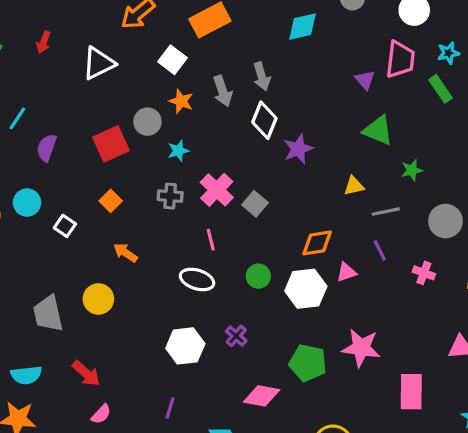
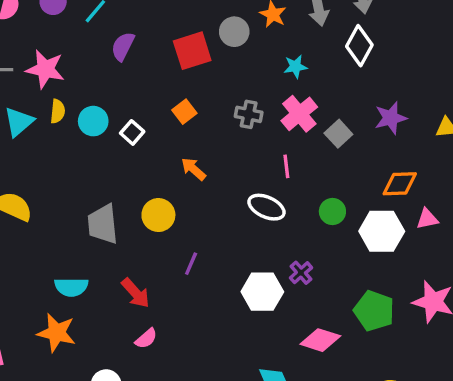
purple star: (298, 149) -> (391, 118), moved
cyan star: (178, 151) -> (295, 67), moved
cyan circle: (27, 203) -> (93, 121), moved
white hexagon: (185, 346) -> (262, 292), moved
purple line: (170, 408) -> (191, 264), moved

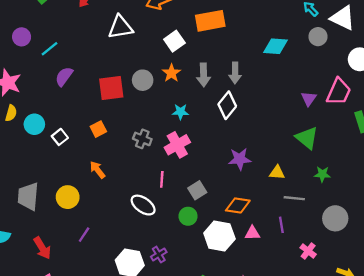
gray square: (338, 134) -> (197, 190), moved

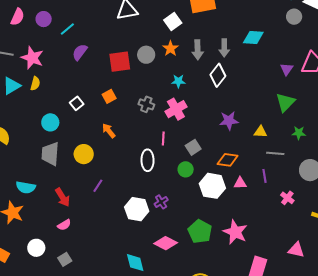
cyan diamond: (276, 46) -> (253, 37), moved
cyan circle: (34, 124) -> (50, 122), moved
green triangle: (307, 138) -> (285, 102), turned 35
white ellipse: (143, 205) -> (148, 160), turned 55

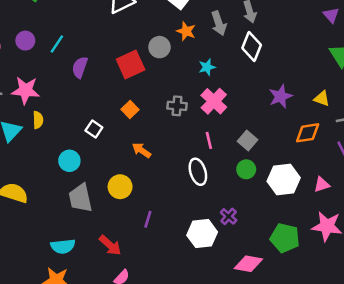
yellow triangle: (260, 132) -> (322, 99), turned 32
orange diamond: (228, 160) -> (308, 133), moved
pink triangle: (240, 183) -> (322, 185), moved

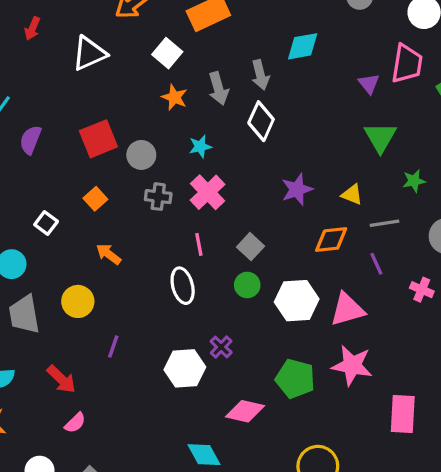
gray circle: (159, 47) -> (141, 155), moved
pink triangle: (322, 185) -> (347, 309), size x1.6

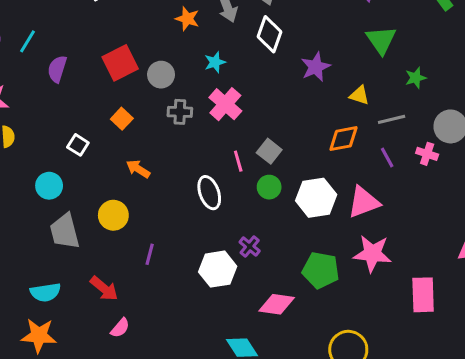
purple star: (297, 189) -> (316, 67), moved
pink line: (199, 244) -> (238, 161), moved
pink cross: (422, 290) -> (427, 154), moved

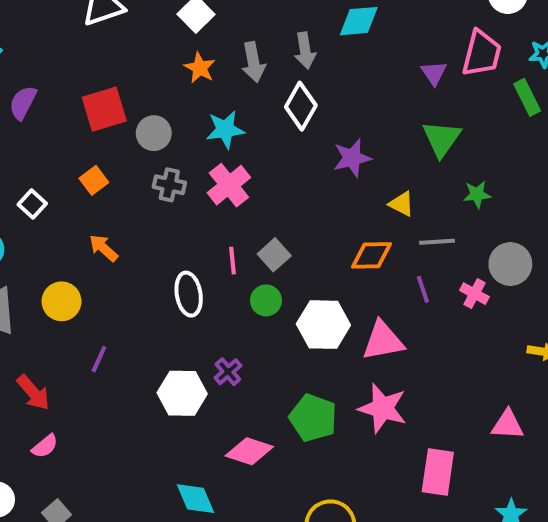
cyan star: (215, 62) -> (225, 130), size x1.4

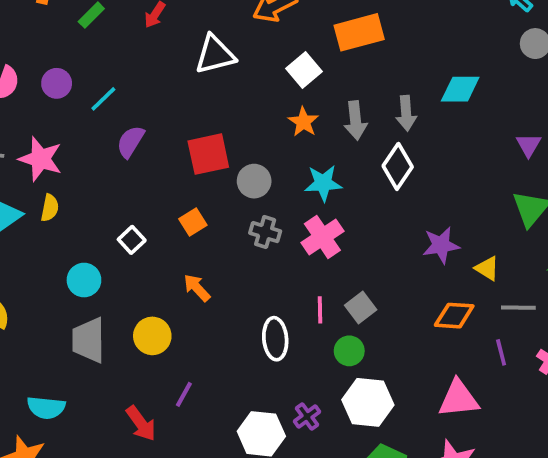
purple star: (352, 158) -> (441, 245), moved
white hexagon: (323, 325) -> (368, 402), moved
red arrow: (33, 393) -> (141, 423), moved

